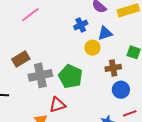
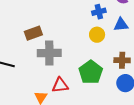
yellow circle: (92, 48) -> (97, 35), moved
green pentagon: (70, 76) -> (91, 72), moved

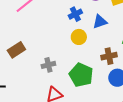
gray cross: (49, 53) -> (48, 65), moved, size x0.6

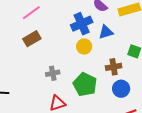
blue cross: (75, 14) -> (82, 24), size x1.5
brown rectangle: (16, 50) -> (32, 39), moved

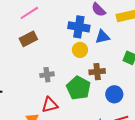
blue cross: (82, 24) -> (79, 27), turned 30
brown cross: (114, 67) -> (97, 72), moved

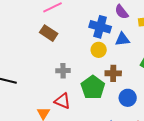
brown rectangle: (28, 39) -> (49, 33), turned 54
red triangle: (50, 105) -> (62, 101), turned 30

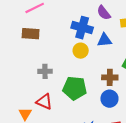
brown rectangle: (49, 33) -> (31, 34), turned -30
brown cross: (113, 73) -> (110, 77), moved
green pentagon: (93, 87) -> (75, 88), turned -30

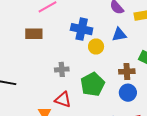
blue cross: (82, 28) -> (82, 29), moved
brown rectangle: (31, 34) -> (34, 34), moved
green pentagon: (75, 88) -> (92, 84), turned -30

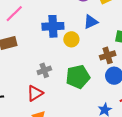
green pentagon: (92, 84) -> (78, 77), turned 30
red triangle: (63, 100) -> (35, 93), moved, turned -36

